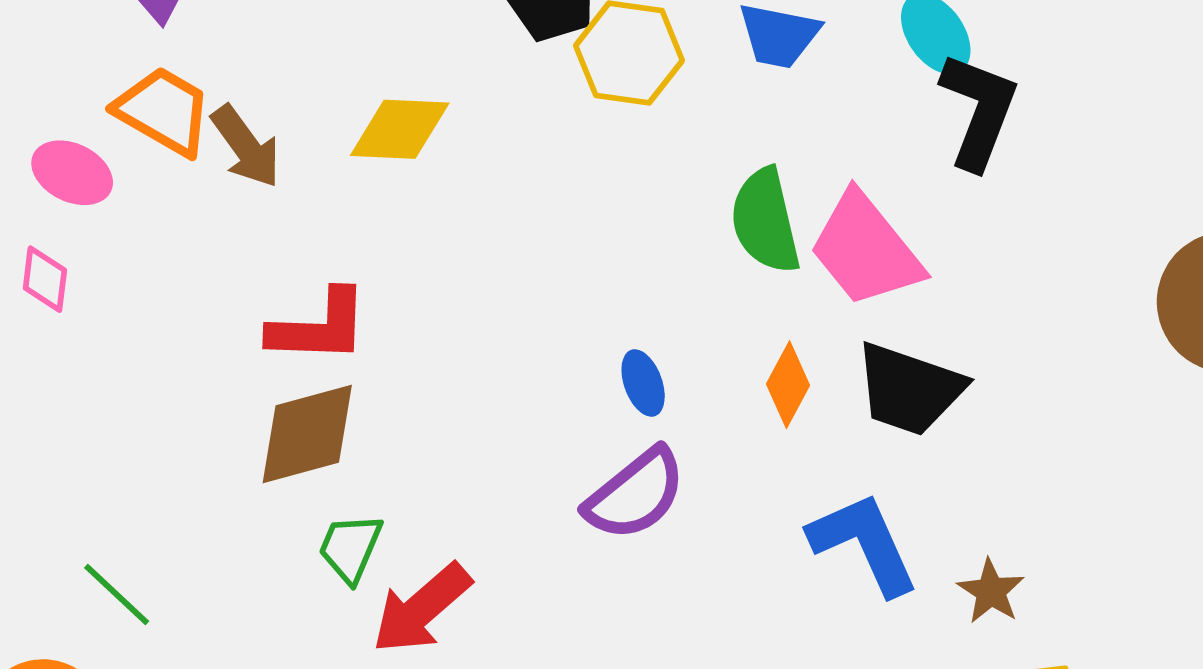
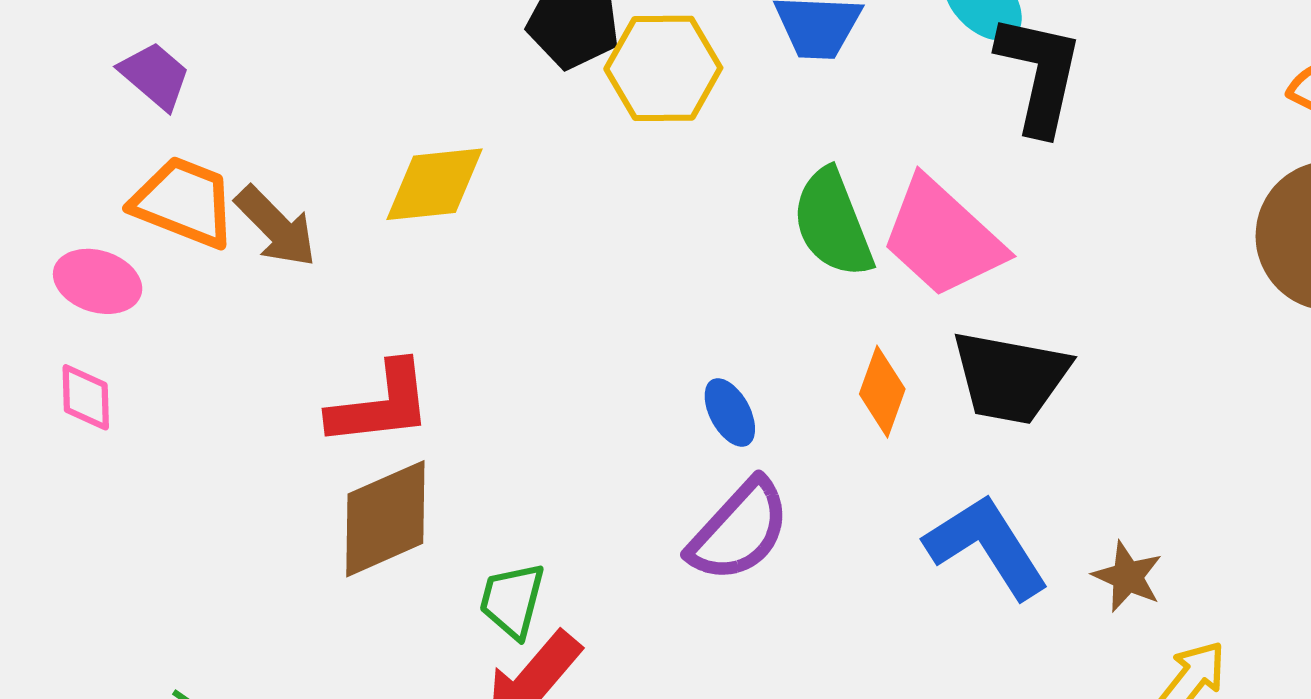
green trapezoid: (350, 548) -> (512, 600), moved

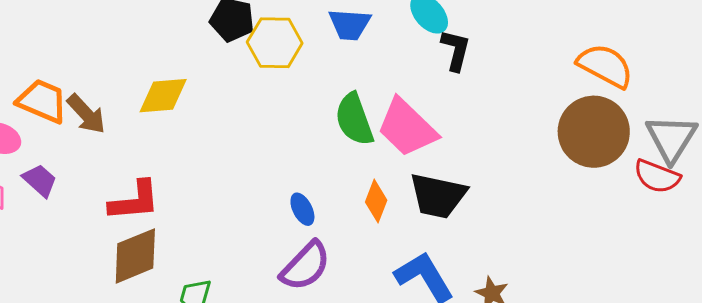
black L-shape: (1039, 74) -> (456, 50), size x0.7
purple trapezoid: (155, 76) -> (40, 180), moved

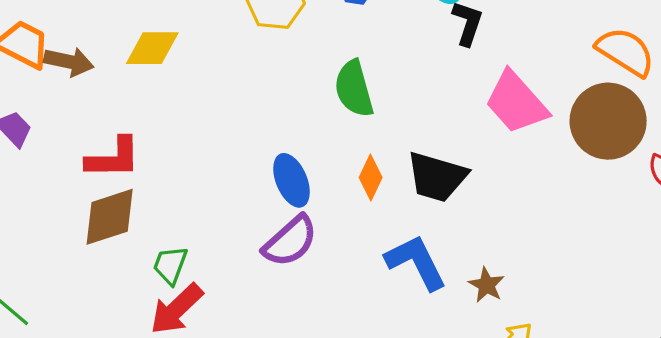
brown arrow: (86, 114) -> (69, 62), turned -39
pink trapezoid: (407, 128) -> (516, 102), moved
blue ellipse: (302, 209) -> (291, 180), size x1.5

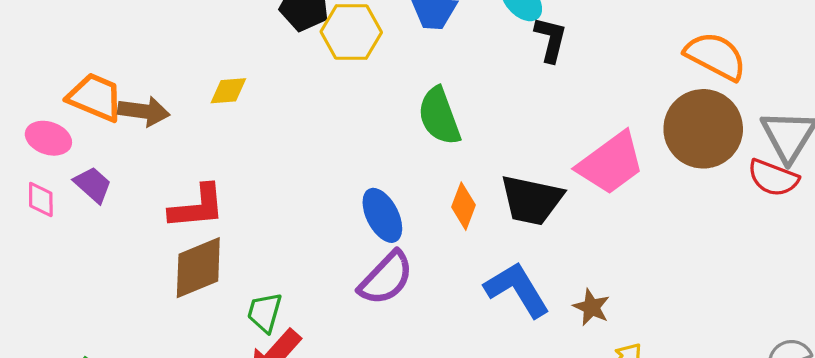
yellow diamond: (152, 48) -> (228, 91), size x0.7
pink trapezoid: (516, 102) -> (611, 163), moved, turned -80

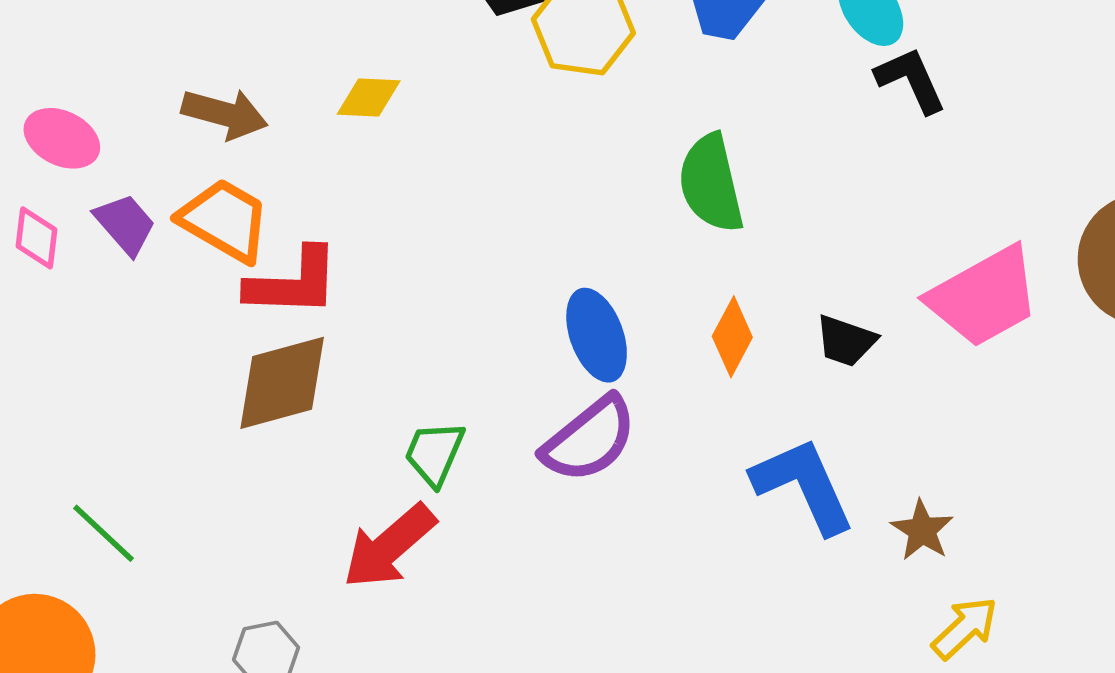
black L-shape: (551, 39) -> (911, 80), turned -45
orange trapezoid: (95, 97) -> (225, 220), moved
black trapezoid: (532, 200) -> (846, 341), size x0.6
green trapezoid: (265, 312) -> (434, 453), moved

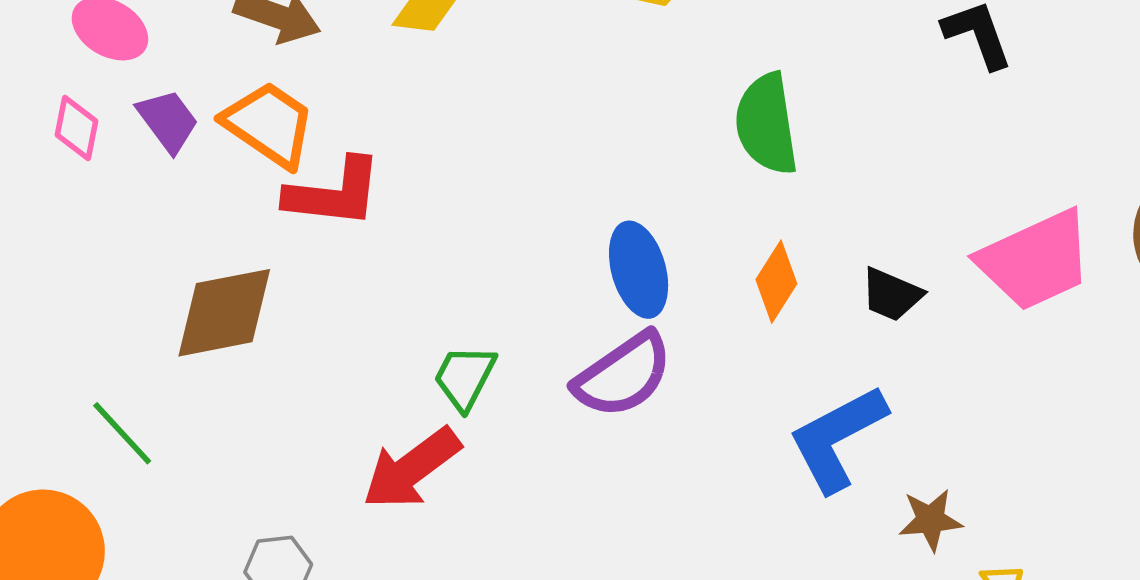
brown diamond: (282, 383) -> (224, 313), moved
blue L-shape: (803, 485) -> (837, 438), turned -98
brown star: (922, 530) -> (930, 520), moved, turned 30

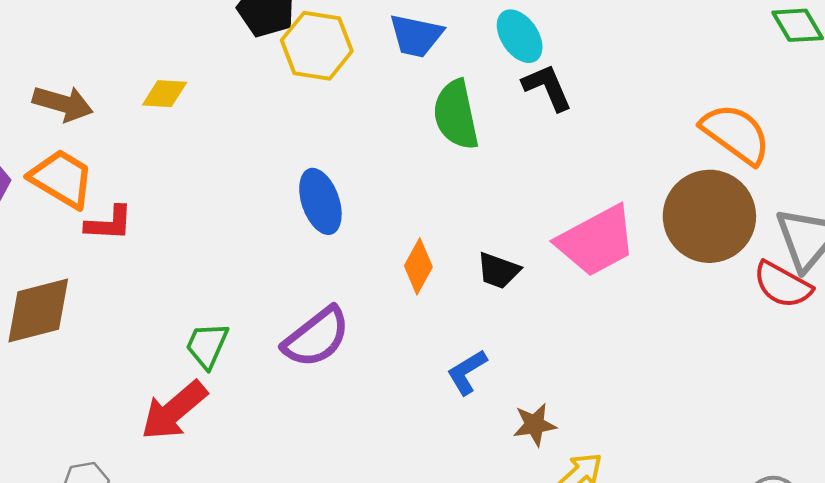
green semicircle: (766, 124) -> (456, 115), moved
red L-shape: (334, 193) -> (109, 223), size x0.7
blue ellipse: (639, 270) -> (320, 201), moved
blue L-shape: (837, 438) -> (467, 372), size x0.6

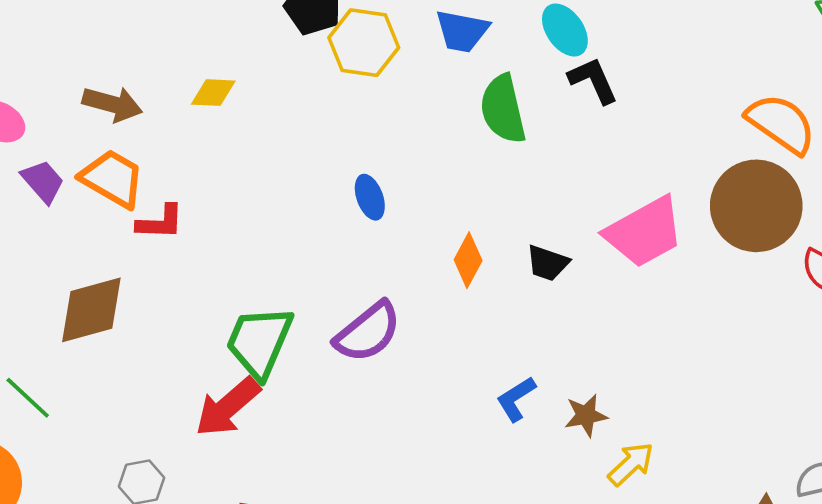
blue ellipse: (320, 201) -> (370, 197), size x0.7
green trapezoid: (207, 345) -> (259, 342), size x1.6
blue L-shape: (467, 372) -> (516, 399), moved

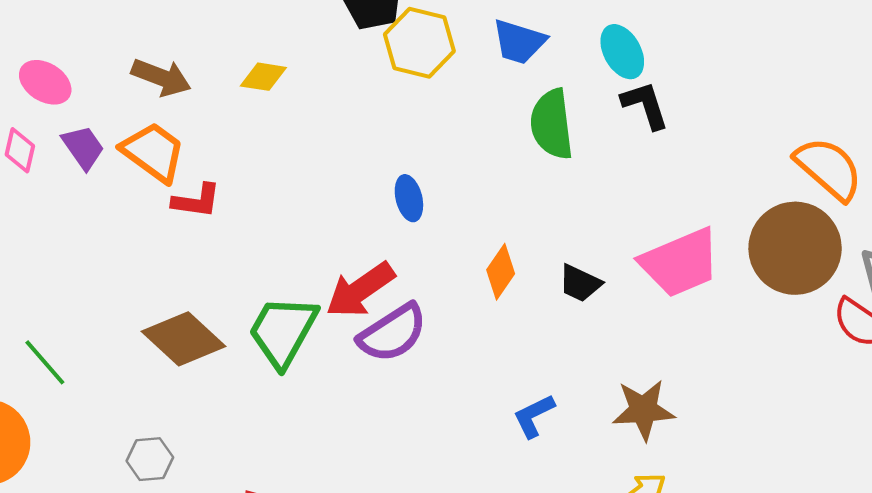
brown diamond: (91, 310) -> (183, 339), moved, turned 52
red arrow: (228, 407) -> (360, 290), moved
brown star: (586, 415) -> (643, 410), moved, size x1.4

